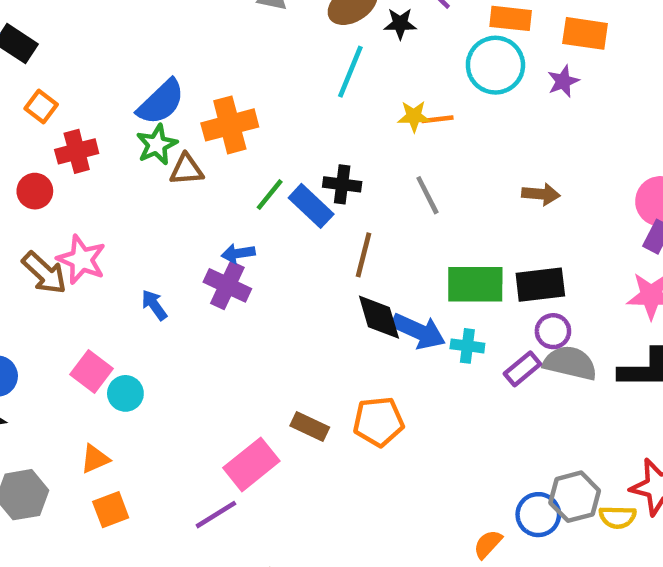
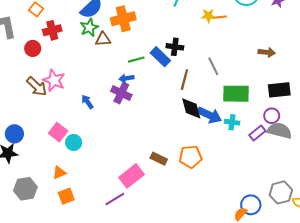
green line: (270, 195) -> (136, 60), moved, turned 35
gray line: (427, 195) -> (213, 66), moved
black rectangle: (540, 285) -> (279, 90), moved
blue circle: (538, 515) -> (251, 205), moved

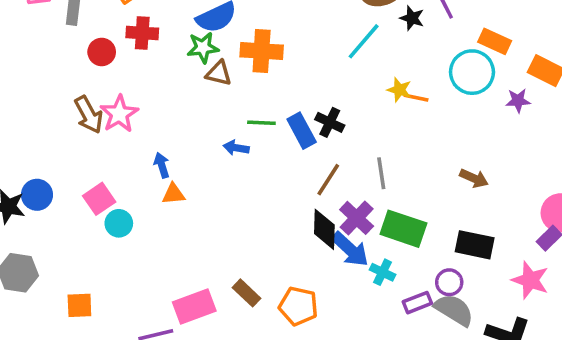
purple cross: (121, 93) -> (357, 218), moved
blue circle: (14, 134) -> (37, 195), moved
orange triangle: (59, 173) -> (174, 194), moved

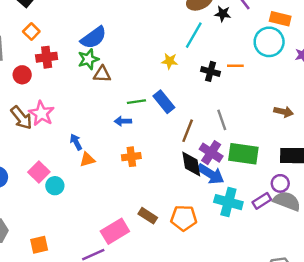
orange cross: (262, 51) -> (131, 157), moved, size x0.7
yellow star: (399, 90) -> (170, 61), moved
black cross: (330, 122) -> (211, 71), moved
cyan cross: (383, 272) -> (228, 202), moved, size x1.6

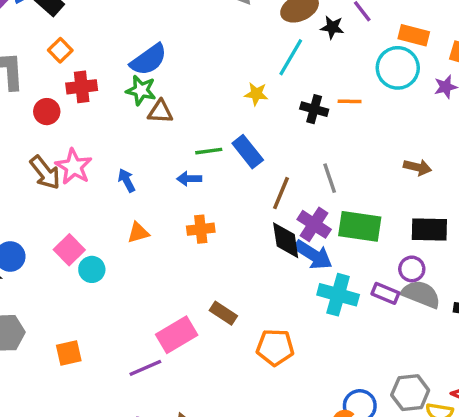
green star: (88, 59) -> (141, 90), turned 30
blue arrow: (76, 142) -> (127, 180), moved
purple rectangle: (262, 201) -> (385, 293), turned 54
orange pentagon: (184, 218) -> (275, 347), moved

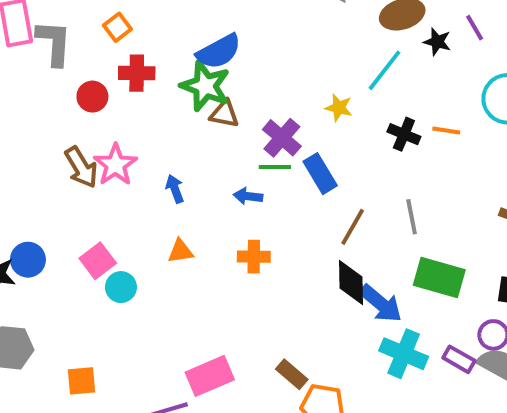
green star: (141, 90) -> (205, 86), size x1.4
purple cross: (314, 224) -> (282, 138), moved
brown rectangle: (223, 313) -> (292, 374), moved

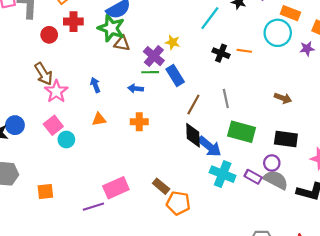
yellow star: (339, 108) -> (173, 42), moved
pink star: (115, 165) -> (56, 91), moved

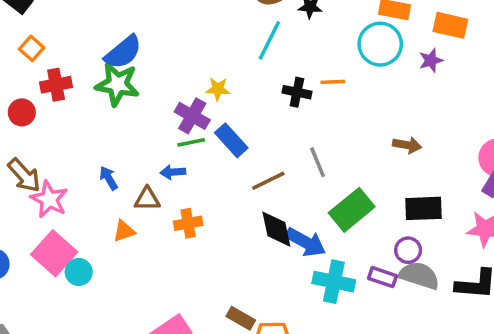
brown triangle: (122, 43) -> (147, 199), moved
brown line: (193, 105) -> (268, 181), turned 45
pink square: (53, 125) -> (54, 253), size x1.4
green rectangle: (242, 132) -> (352, 210), turned -44

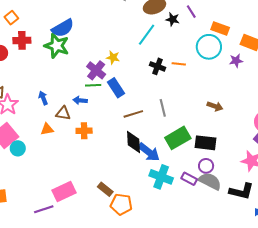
black rectangle: (423, 208) -> (206, 143), moved

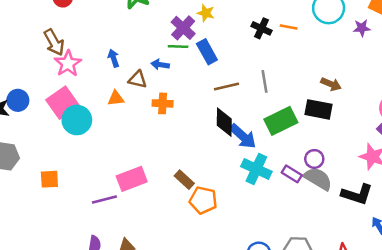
black rectangle: (206, 143) -> (319, 109), moved
cyan circle: (18, 148) -> (77, 120), size x1.5

